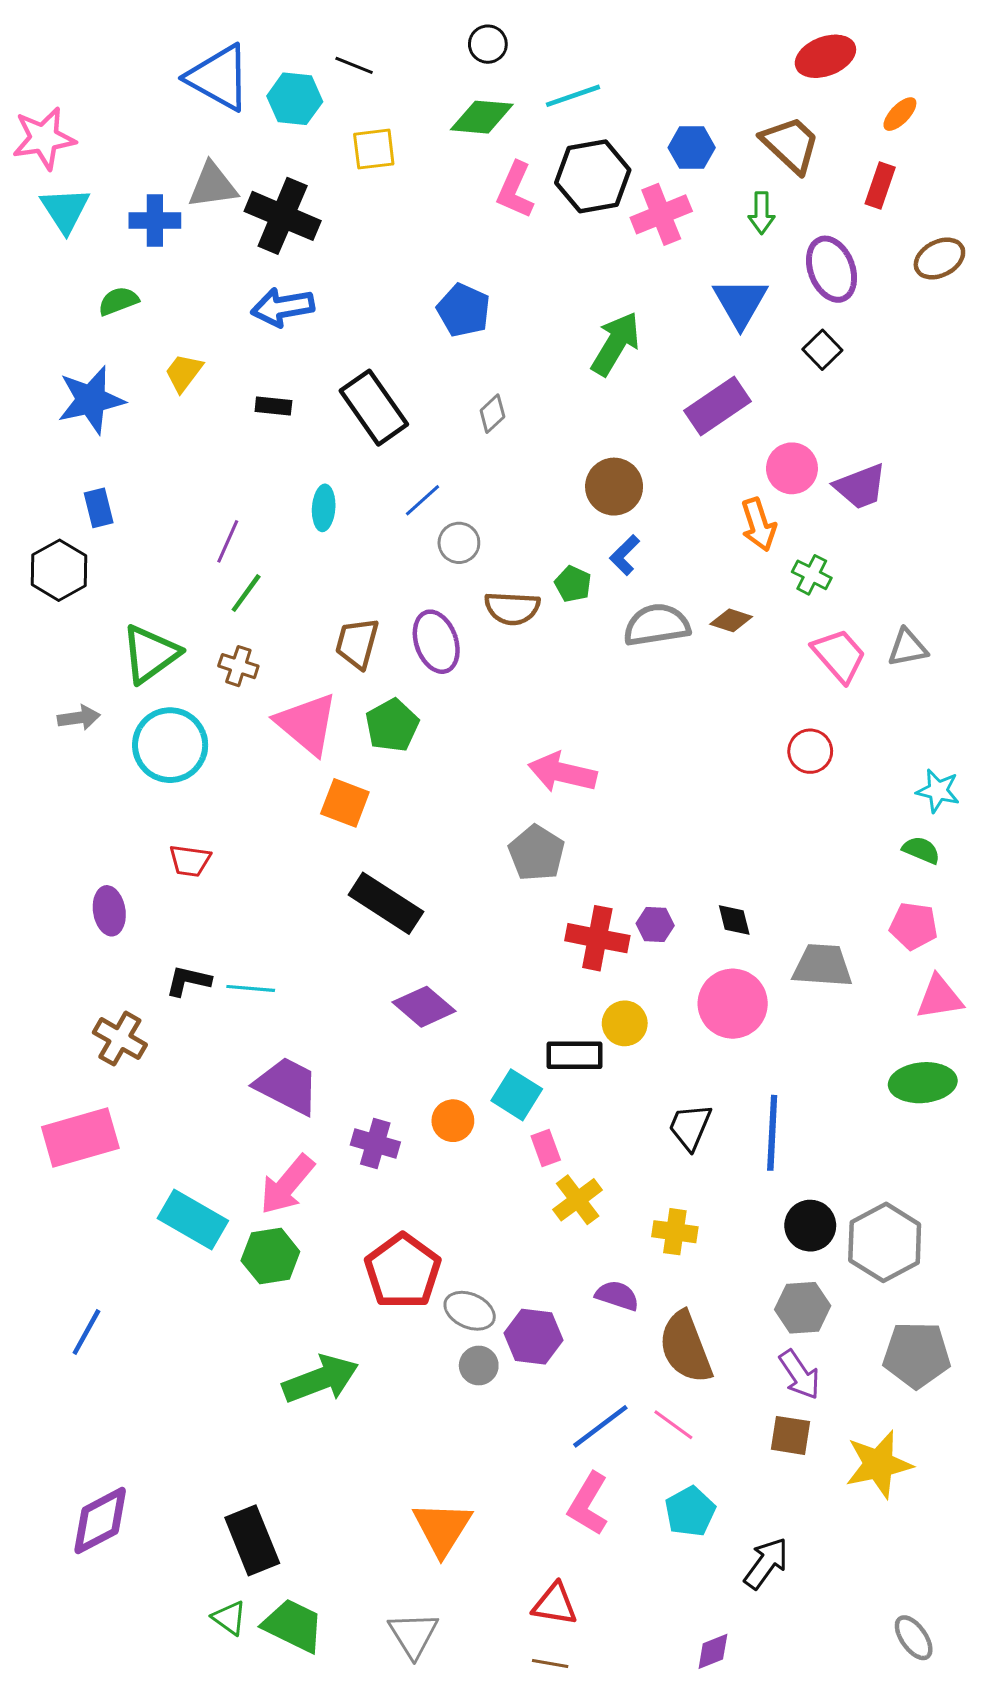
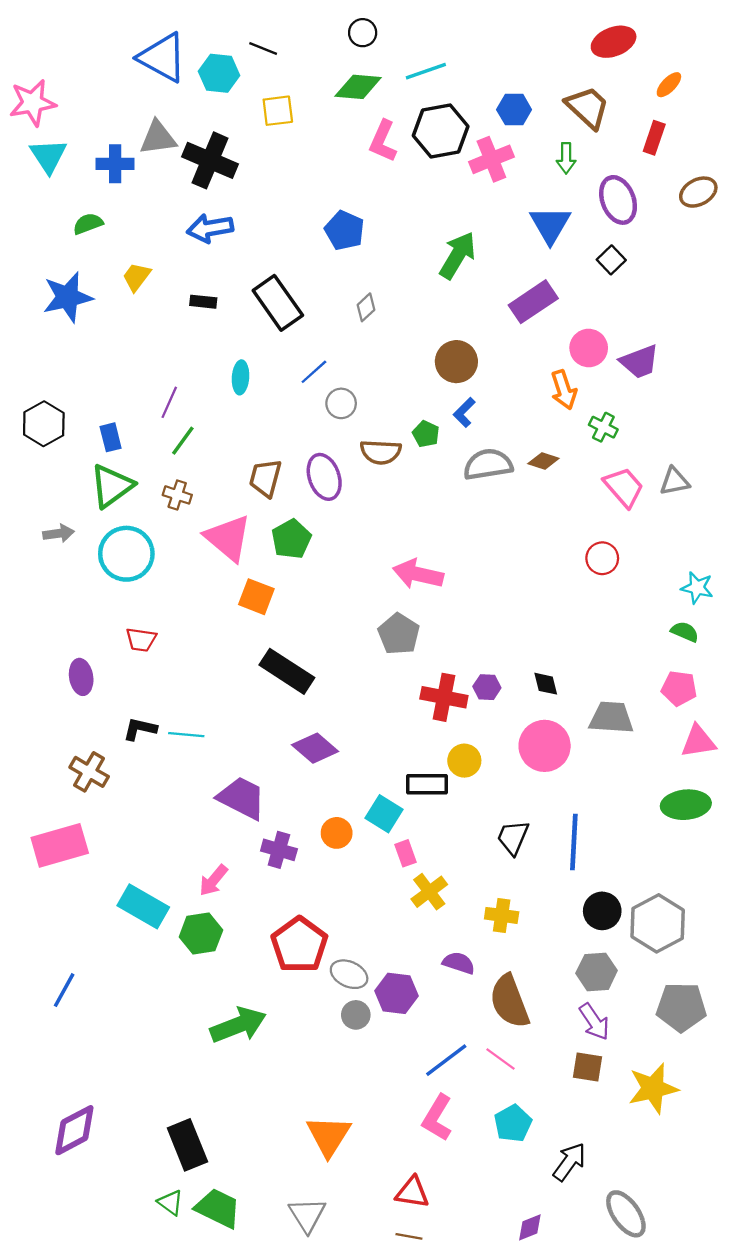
blue rectangle: (99, 508) -> (111, 437), moved
purple trapezoid: (287, 1086) -> (242, 798), moved
pink arrow: (287, 1185) -> (213, 880), size x0.7
gray ellipse: (914, 1638) -> (626, 1214), moved, size x1.4

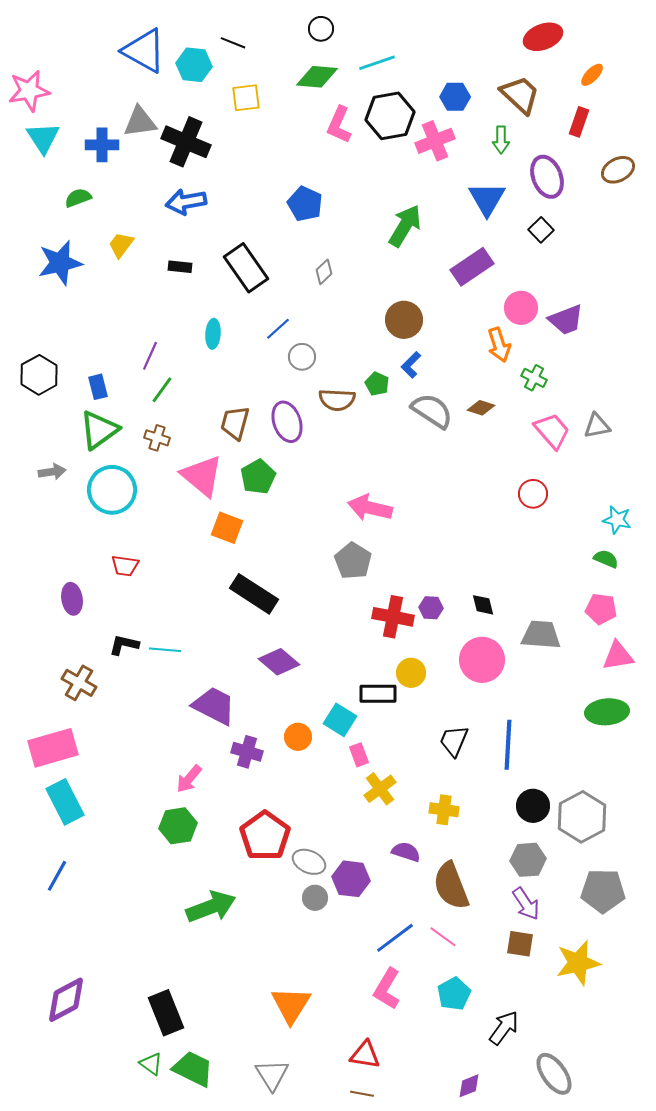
gray semicircle: (488, 464) -> (432, 411), turned 42
cyan rectangle: (143, 906) -> (65, 802), moved, turned 33

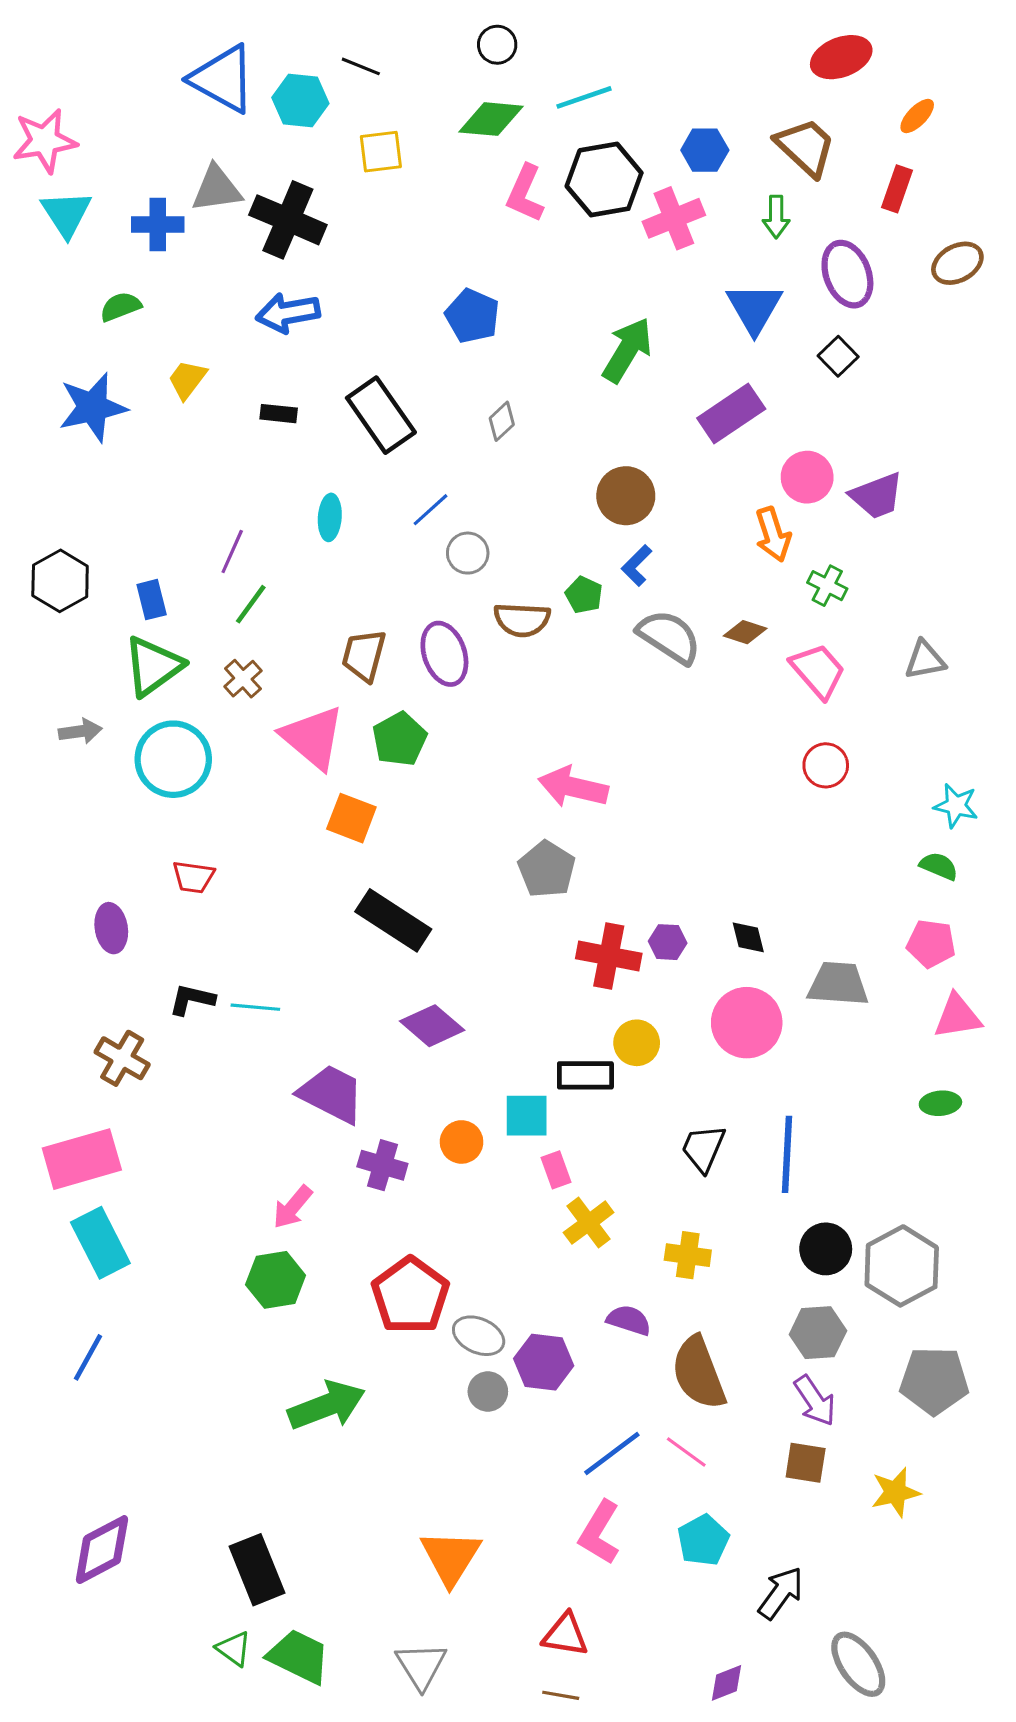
pink trapezoid: (552, 431) -> (818, 671), moved
brown cross: (157, 438) -> (243, 679), turned 30
green ellipse: (607, 712) -> (940, 1103), size x0.6
cyan square: (340, 720) -> (527, 1116), turned -32
yellow star: (578, 963) -> (895, 1492), size x0.7

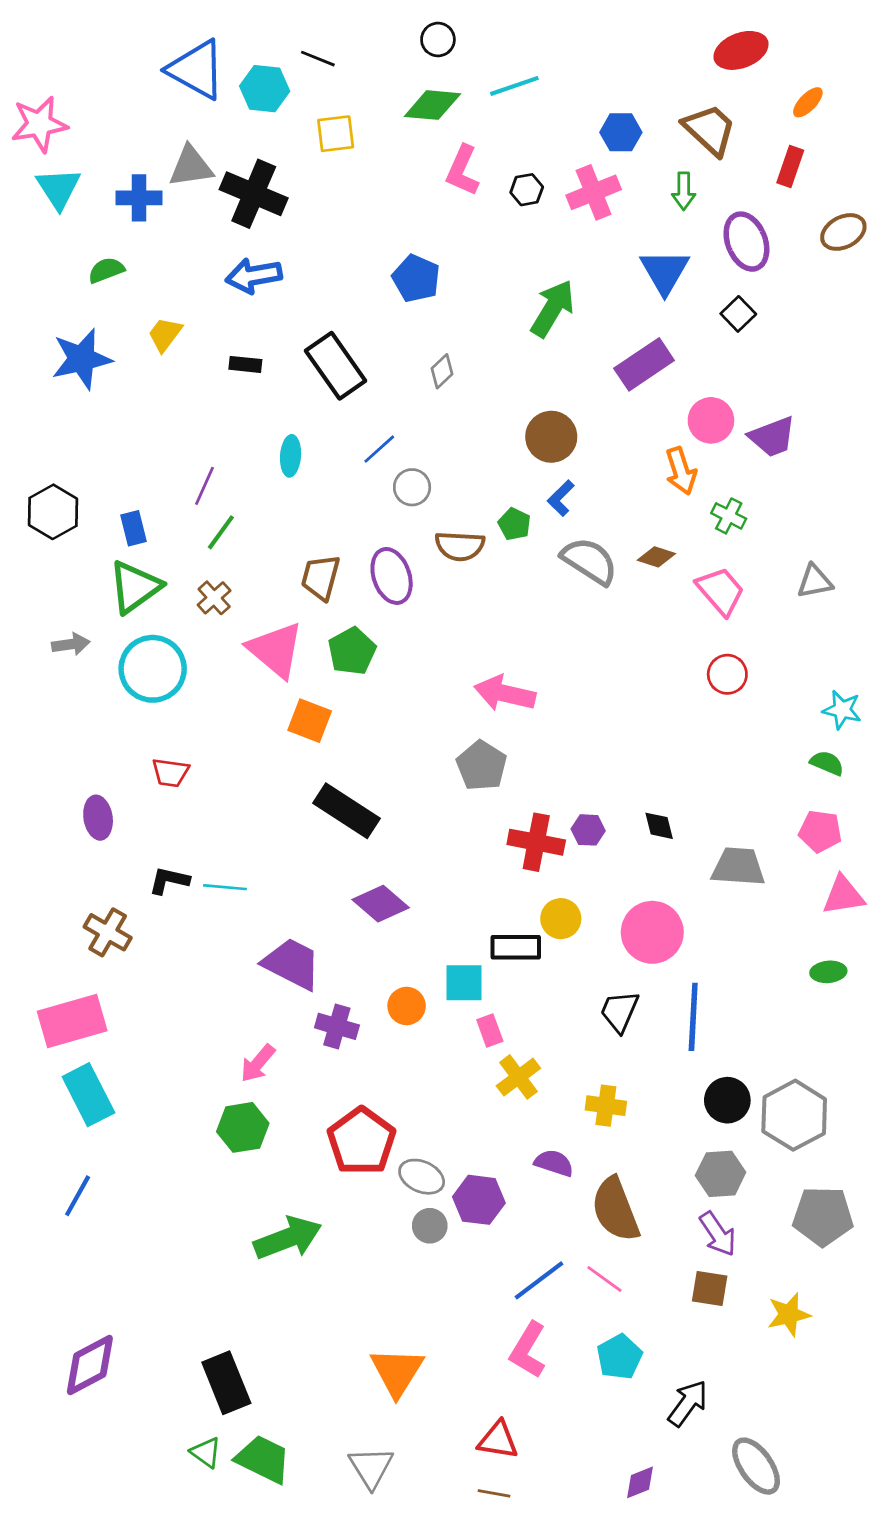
black hexagon: (604, 180) -> (527, 190), moved, size x0.5
pink circle: (747, 1023) -> (652, 932), moved

